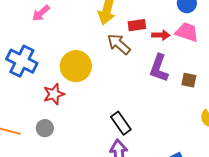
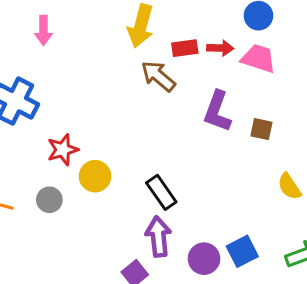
pink arrow: (41, 13) -> (43, 30), turned -48
red arrow: (161, 35) -> (220, 48), moved
yellow circle: (76, 66) -> (95, 176), moved, size x0.7

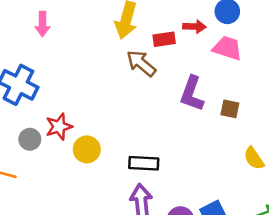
red arrow: (220, 48) -> (194, 27), moved
black rectangle: (161, 192) -> (144, 163), turned -52
gray circle: (49, 200) -> (30, 139), moved

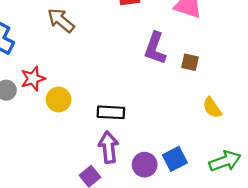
brown arrow: (141, 63) -> (61, 20), moved

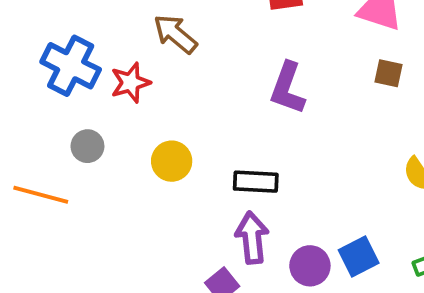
purple L-shape: (155, 48) -> (288, 88), moved
brown square: (190, 62) -> (389, 73), moved
red star: (33, 79) -> (130, 83), moved

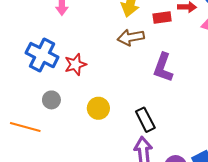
brown arrow: (175, 34) -> (131, 37), moved, turned -50
black rectangle: (256, 182) -> (145, 120), turned 60

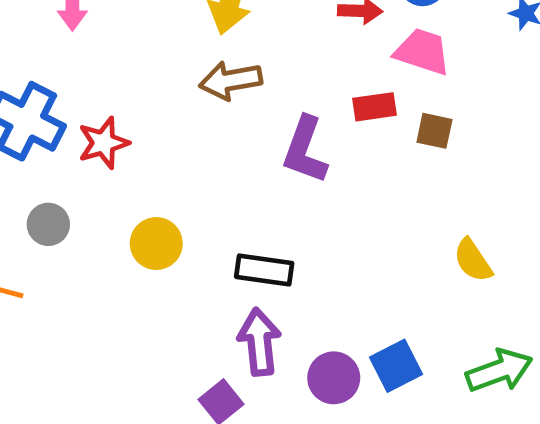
red rectangle: (162, 17) -> (374, 107), moved
black rectangle: (145, 120) -> (264, 270), turned -55

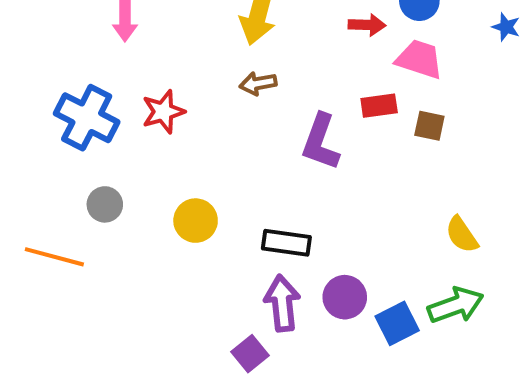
brown arrow: (231, 80) -> (258, 83), size x0.7
red star: (103, 143) -> (163, 112), moved
green arrow: (499, 371) -> (456, 305), moved
purple circle: (334, 378) -> (345, 297), moved

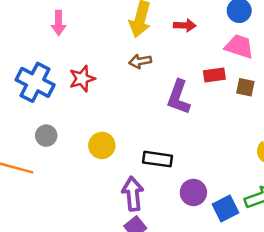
red arrow: (367, 25) -> (185, 25), moved
purple arrow: (282, 303) -> (133, 194), moved

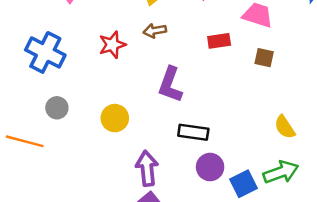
red rectangle: (214, 75) -> (219, 41), moved
red star: (82, 79) -> (112, 45), moved
purple L-shape: (179, 97) -> (170, 85), moved
black rectangle: (158, 159) -> (193, 132), moved

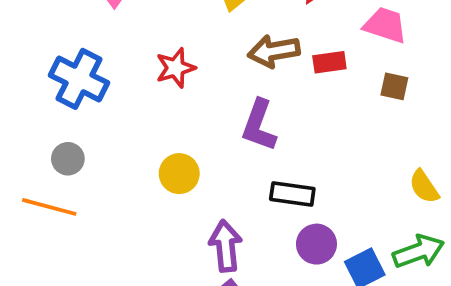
brown arrow: (155, 31) -> (274, 51), moved, size x1.5
gray circle: (57, 108) -> (68, 159), moved

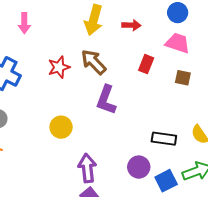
brown arrow: (274, 51) -> (94, 62), moved, turned 56
red rectangle: (329, 62) -> (146, 64), turned -60
black rectangle: (292, 194) -> (164, 139), moved

